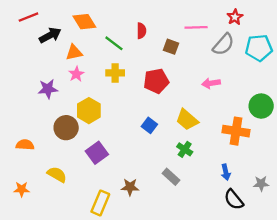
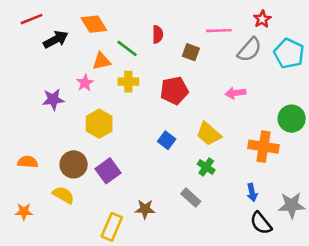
cyan pentagon: (259, 48) -> (289, 54), turned 30
orange triangle: (74, 52) -> (102, 61), moved
brown circle: (66, 128) -> (74, 164), moved
gray star: (261, 184) -> (292, 205), size x1.5

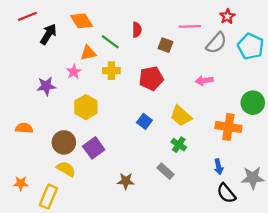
black arrow: (56, 39) -> (48, 34), turned -30
orange semicircle: (28, 162) -> (24, 128), moved
yellow semicircle: (63, 195) -> (66, 169), moved
yellow rectangle: (112, 227) -> (48, 197), moved

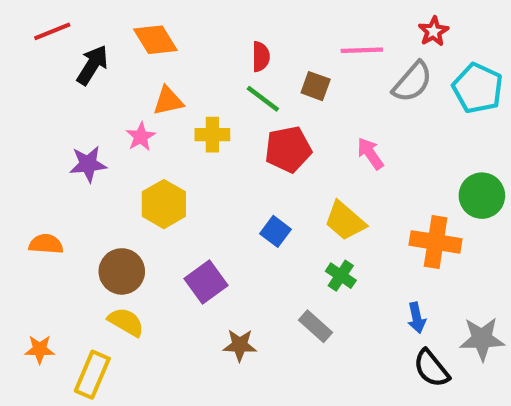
green line: (110, 42) -> (263, 99), moved
pink arrow: (204, 81) -> (370, 154), moved, turned 63
purple square: (94, 148) -> (206, 282), moved

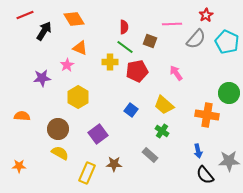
orange triangle: (168, 101) -> (80, 48), turned 35
yellow cross: (212, 135) -> (110, 62), moved
yellow rectangle: (92, 375) -> (87, 173), moved

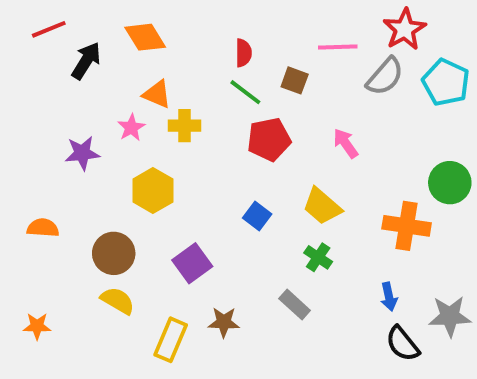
red star: (206, 15) -> (405, 29), size x1.5
yellow cross: (110, 62) -> (184, 126), moved

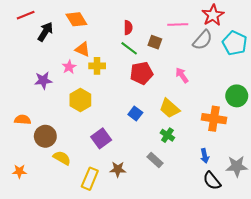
brown circle: (114, 253) -> (45, 136), moved

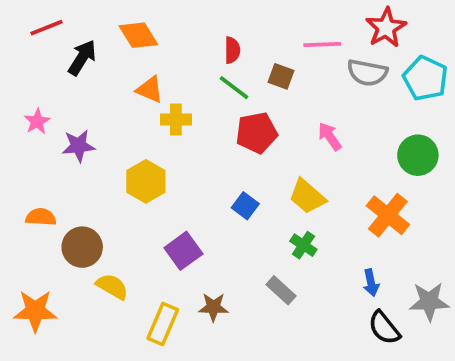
gray semicircle: (203, 40) -> (367, 73), turned 60
pink star: (69, 67) -> (37, 121), moved
green circle: (237, 96) -> (418, 155), moved
orange cross: (214, 119) -> (388, 215), turned 30
orange star: (19, 171) -> (35, 311), size x1.6

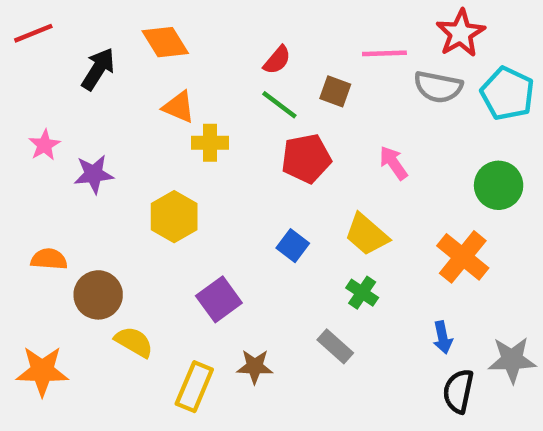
red line: (46, 28) -> (33, 33), moved
red semicircle: (232, 50) -> (277, 60), turned 40
black semicircle: (384, 328) -> (458, 391), turned 51

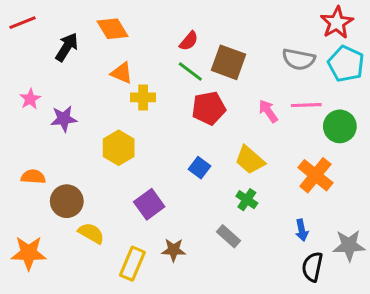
red star: (461, 33) -> (337, 23), moved
pink line: (384, 53) -> (306, 105), moved
brown square: (335, 91) -> (228, 62), size x1.6

